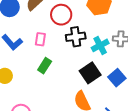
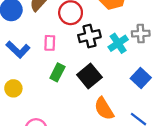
black square: (90, 73) -> (89, 76), moved

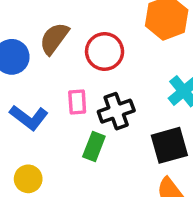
black cross: (89, 36) -> (116, 111), moved
black square: (89, 76) -> (169, 145), moved, turned 30

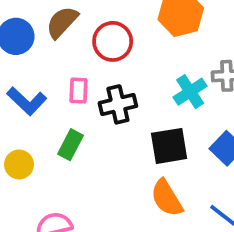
green rectangle: (94, 147) -> (71, 145), moved

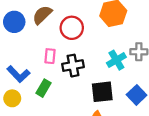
blue L-shape: (27, 101) -> (18, 74), moved

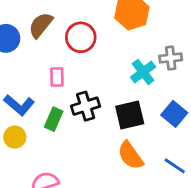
black cross: (73, 66) -> (86, 106), moved

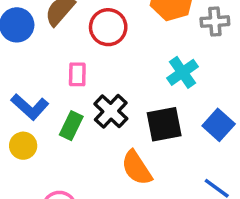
gray cross: (171, 58) -> (215, 22), moved
black cross: (86, 106) -> (111, 111), turned -32
orange semicircle: (130, 155) -> (137, 168), moved

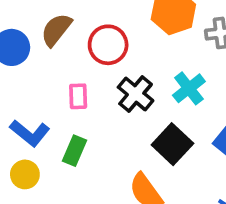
black cross: (111, 111) -> (136, 94), moved
black square: (164, 124) -> (172, 144), turned -33

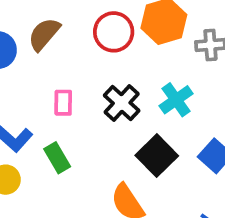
red circle: (108, 45) -> (114, 32), moved
green rectangle: (75, 151) -> (57, 158), turned -56

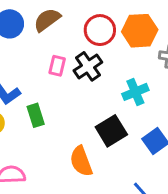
pink rectangle: (63, 103) -> (57, 66), moved
black cross: (122, 103) -> (88, 66), moved

